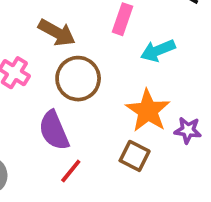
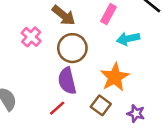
purple semicircle: (54, 130) -> (67, 81), moved
purple star: (188, 130) -> (136, 113), moved

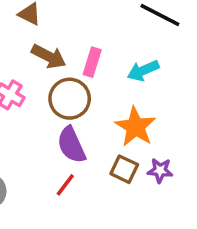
pink rectangle: (108, 14) -> (92, 62), moved
purple star: (136, 113) -> (160, 170), moved

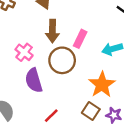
brown arrow: (49, 56) -> (52, 31), turned 55
purple semicircle: (71, 145) -> (34, 80), moved

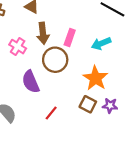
pink cross: (24, 52) -> (18, 47), moved

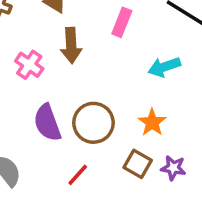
pink rectangle: (70, 37) -> (122, 22), moved
brown circle: (55, 60) -> (93, 123), moved
orange star: (95, 78) -> (152, 122), size x0.7

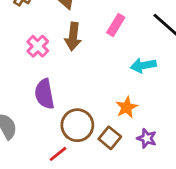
brown circle: (93, 123) -> (77, 125), moved
purple star: (173, 168) -> (147, 138), moved
red line: (78, 175) -> (58, 154), moved

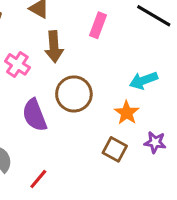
cyan arrow: (143, 65) -> (144, 80), moved
brown circle: (77, 125) -> (74, 94), moved
red line: (58, 154) -> (38, 179), moved

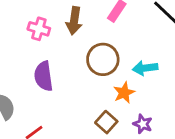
pink cross: (17, 64) -> (39, 29), turned -30
brown circle: (74, 94) -> (103, 59), moved

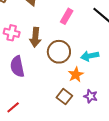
brown arrow: (74, 21) -> (35, 37), moved

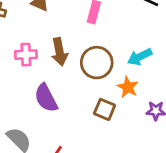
brown square: (64, 97) -> (105, 109), moved

